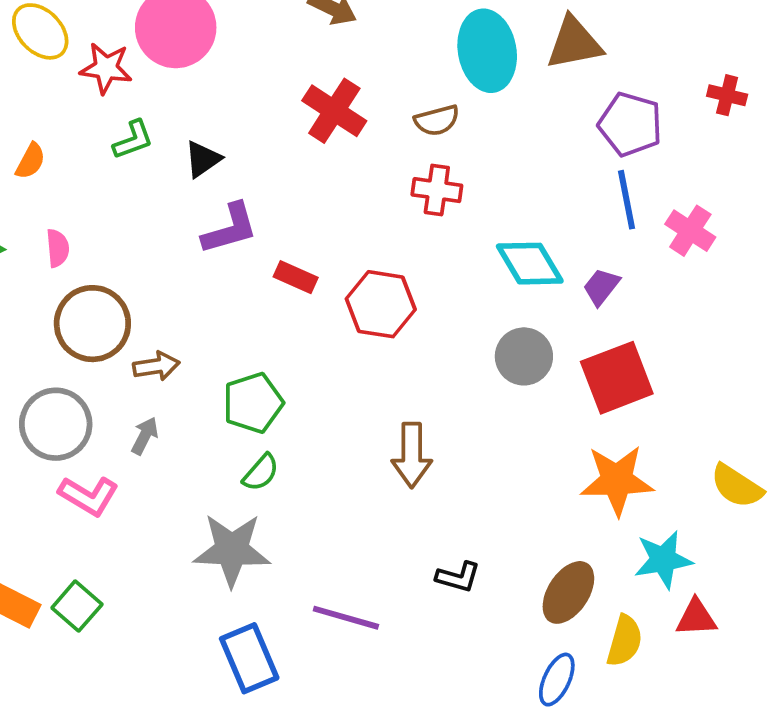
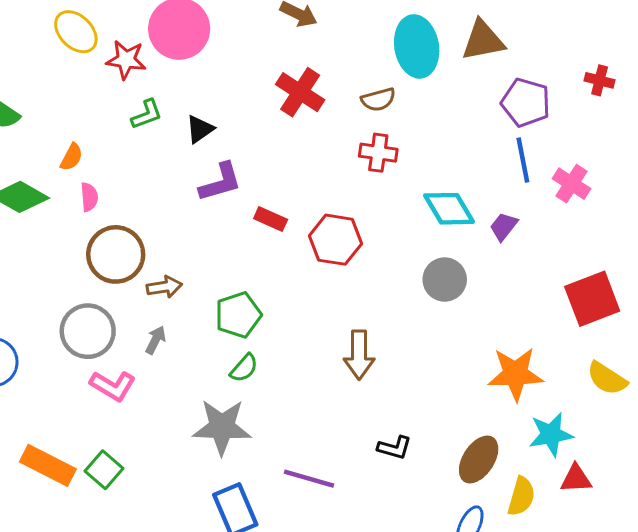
orange semicircle: (31, 161) -> (71, 157), moved
red square: (617, 378) -> (592, 299), moved

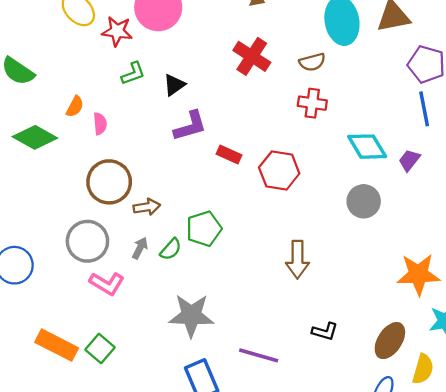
pink semicircle: (89, 197) -> (100, 124), moved
green semicircle: (244, 368) -> (171, 249), moved

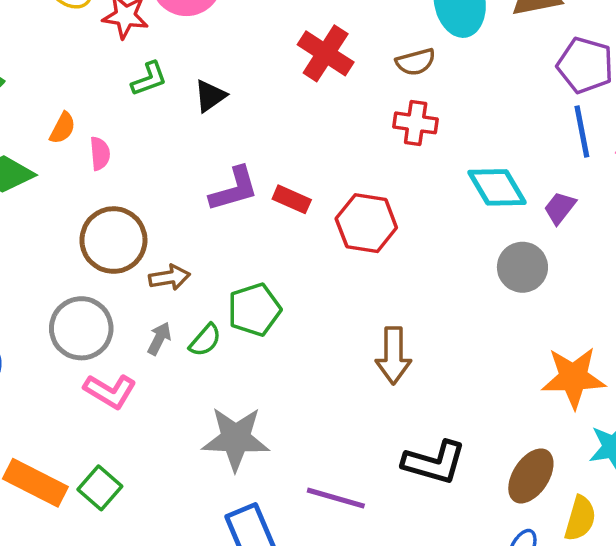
purple L-shape: (190, 126) -> (234, 189), moved
gray circle: (364, 201) -> (522, 267), moved
black L-shape: (325, 331) -> (434, 462), size x1.6

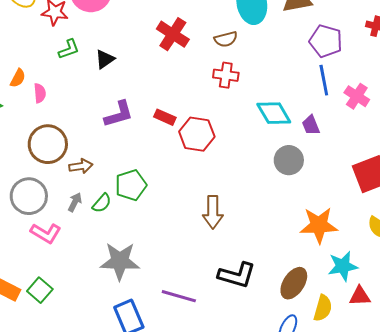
red rectangle: (292, 199) -> (165, 117), moved
purple trapezoid: (560, 208) -> (311, 125), turned -60

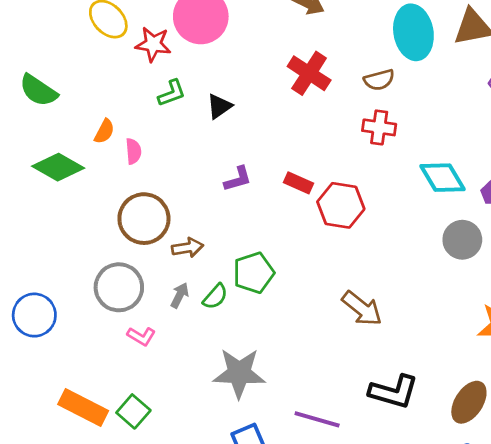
purple L-shape: (119, 114) -> (238, 179), size x0.7
brown arrow: (213, 212) -> (362, 308), turned -52
pink L-shape: (46, 233) -> (141, 336), size x0.7

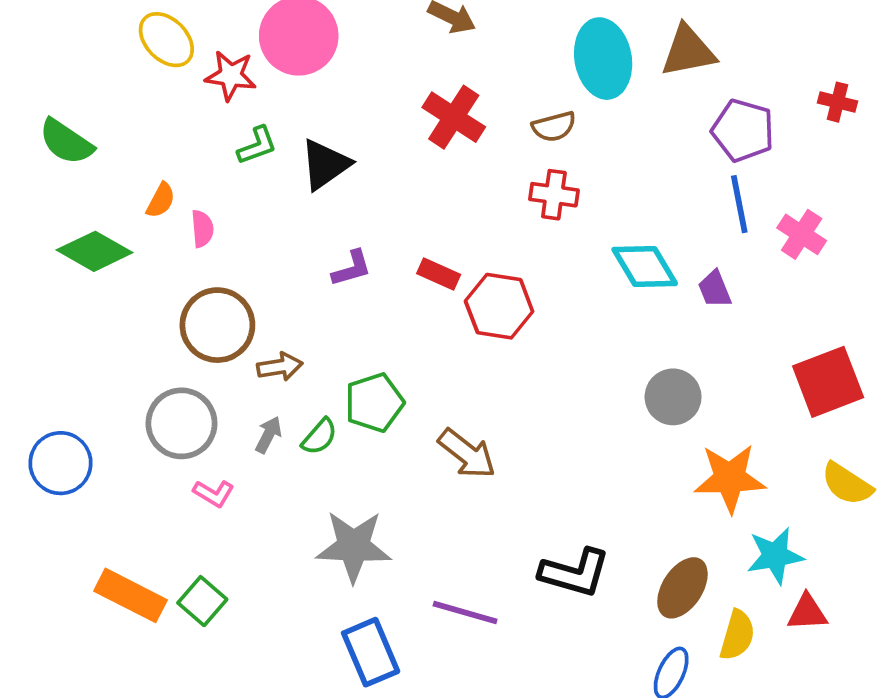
black triangle: (219, 106) -> (325, 164), size x1.4
gray circle: (462, 240) -> (673, 397), moved
brown arrow: (362, 308) -> (467, 454), moved

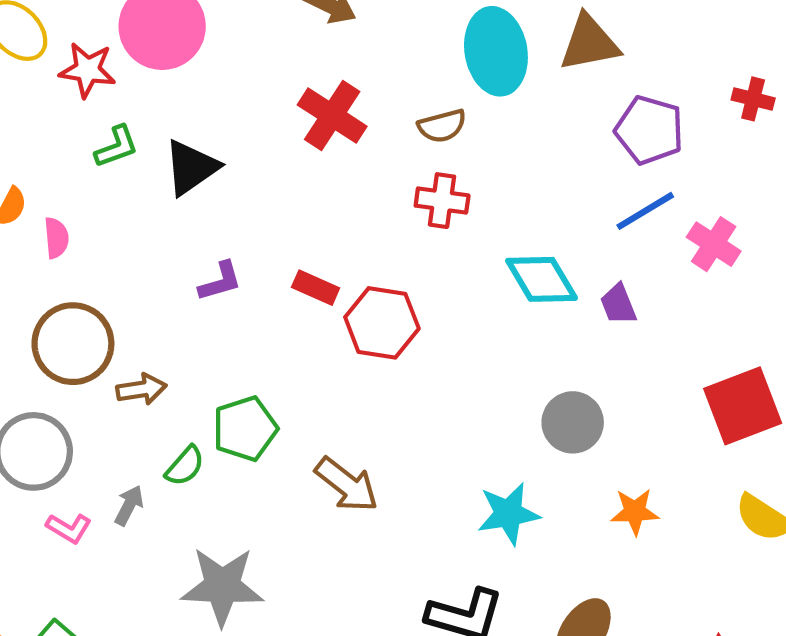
blue line: (739, 204) -> (645, 211), turned 70
gray arrow: (268, 435) -> (129, 505), moved
orange star: (730, 478) -> (635, 512), size x0.6
cyan star: (775, 556) -> (508, 514), moved

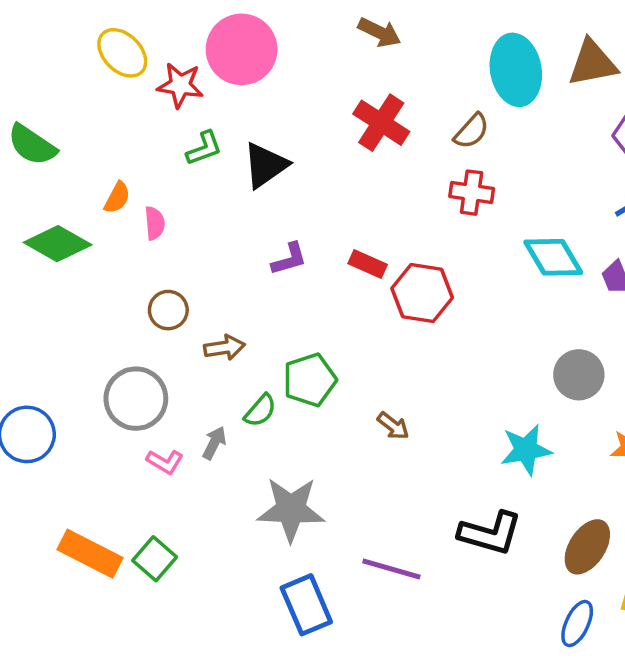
brown semicircle: (442, 126) -> (472, 131), turned -33
brown circle: (73, 344) -> (168, 310), size x0.6
brown arrow: (347, 485) -> (393, 426), size x0.6

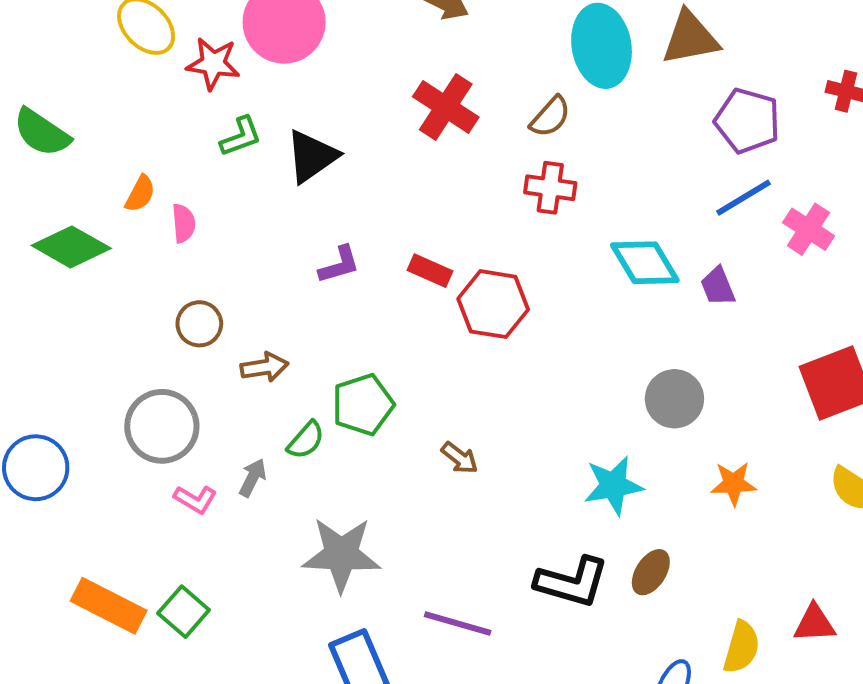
brown ellipse: (587, 547) -> (651, 572), moved, size x0.7

